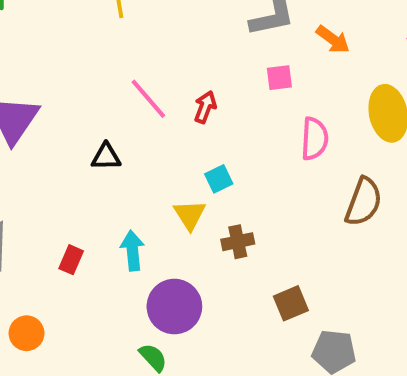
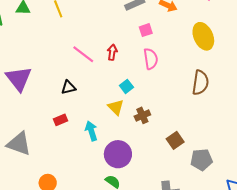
pink semicircle: (315, 139) -> (151, 59), moved
red rectangle: (71, 260) -> (61, 120), moved, turned 56

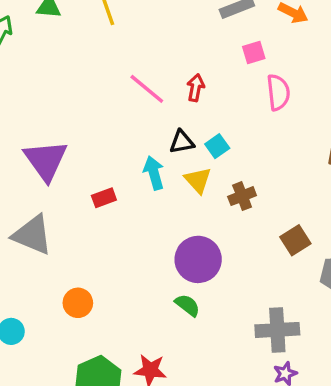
pink semicircle: (151, 59) -> (278, 92), moved
purple triangle: (19, 79) -> (46, 160), moved
black triangle: (68, 87) -> (182, 142), moved
cyan arrow: (91, 131) -> (154, 173), moved

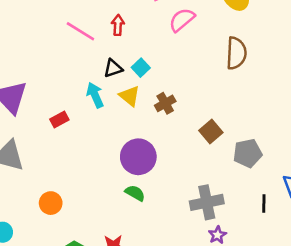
pink semicircle: (278, 92) -> (182, 20), turned -116

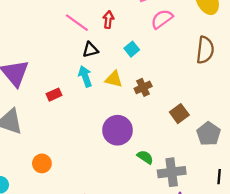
black triangle: (113, 68) -> (90, 50), moved
cyan square: (141, 68) -> (132, 49), moved
yellow triangle: (130, 96) -> (114, 79), turned -30
gray pentagon: (248, 153) -> (209, 134), turned -30
green semicircle: (135, 193) -> (145, 157), moved

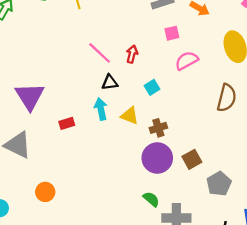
purple circle: (118, 130) -> (157, 158), moved

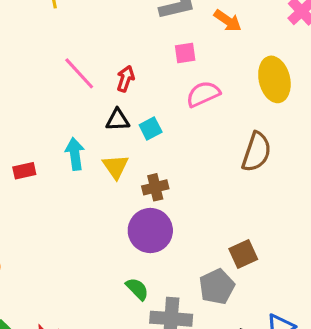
black triangle: (110, 82) -> (118, 120), moved
yellow triangle: (130, 116) -> (115, 167), turned 30
brown square: (192, 159) -> (243, 254), moved
gray pentagon: (219, 184) -> (217, 287), moved

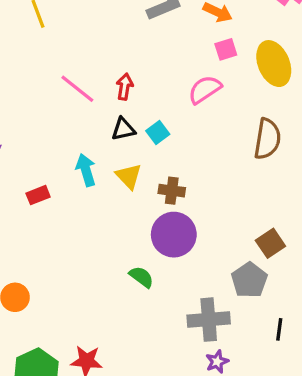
pink square: (185, 53) -> (226, 49), moved
brown cross: (155, 187) -> (172, 191), turned 30
green semicircle: (137, 289) -> (141, 277), moved

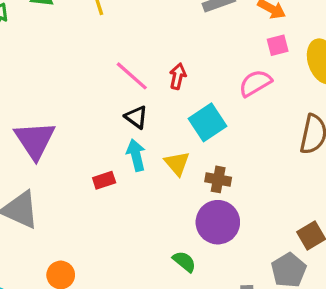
black triangle: (123, 129) -> (136, 117), moved, turned 45
cyan square: (158, 132) -> (207, 122), size x1.6
red rectangle: (38, 195) -> (104, 180), moved

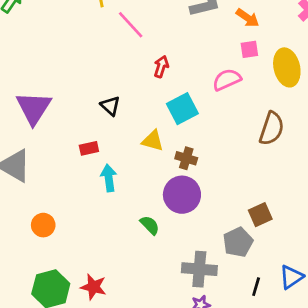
pink line: (132, 76) -> (131, 25), moved
black triangle: (136, 117) -> (110, 106), moved
cyan arrow: (136, 155) -> (109, 178), moved
yellow triangle: (177, 163) -> (153, 141), turned -40

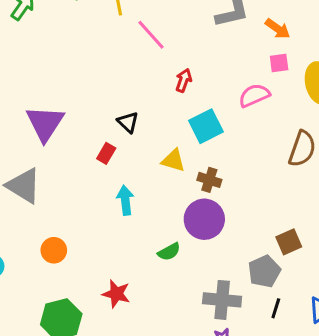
red rectangle: (89, 148) -> (106, 153), moved, turned -48
green semicircle: (150, 225) -> (169, 252), turned 105
red star: (93, 287) -> (116, 294), moved
black line: (256, 287) -> (276, 308), moved

